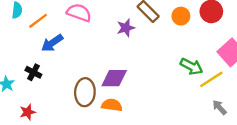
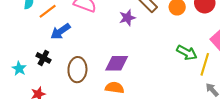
yellow line: (211, 79) -> (205, 64), turned -40
brown ellipse: (85, 92) -> (77, 70), moved

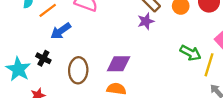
purple star: (127, 18) -> (146, 21), moved
cyan star: (19, 69) -> (18, 69), size x1.6

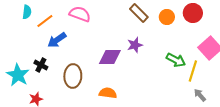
purple star: (146, 21) -> (135, 45), moved
purple diamond: (119, 64) -> (110, 57), moved

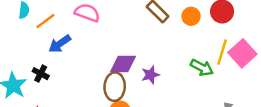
purple star: (135, 45) -> (150, 75), moved
yellow line: (193, 71) -> (222, 52), moved
brown ellipse: (73, 76) -> (115, 87), moved

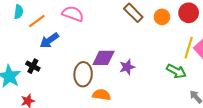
green arrow: (202, 68) -> (176, 71), moved
brown ellipse: (115, 87) -> (83, 74), moved

